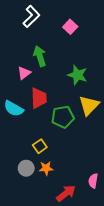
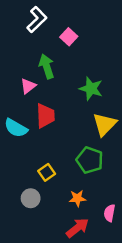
pink square: (70, 27) -> (69, 37), moved
green pentagon: (63, 117) -> (90, 160), moved, turned 30
orange star: (46, 168) -> (77, 198), moved

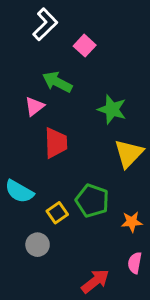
green arrow: (47, 66) -> (57, 82), turned -45
cyan semicircle: (16, 128) -> (19, 191), moved
green pentagon: (90, 160) -> (92, 201), moved
orange star: (77, 198) -> (132, 222), moved

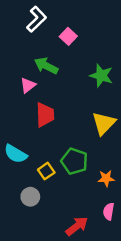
green star: (112, 109) -> (101, 76), moved

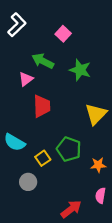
white L-shape: (36, 19) -> (17, 25), moved
green star: (101, 76) -> (80, 70), moved

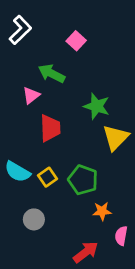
green star: (80, 70) -> (97, 106), moved
yellow square: (43, 158) -> (48, 177), moved
orange star: (98, 165) -> (102, 211), moved

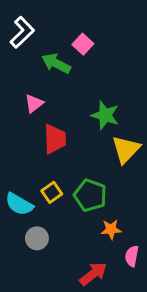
green arrow: (52, 74) -> (56, 63), moved
cyan semicircle: (18, 172) -> (19, 204), moved

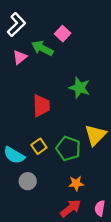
pink triangle: (34, 103) -> (20, 57), moved
yellow triangle: (126, 149) -> (95, 135), moved
orange star: (111, 229) -> (76, 183), moved
pink semicircle: (132, 256) -> (100, 208), moved

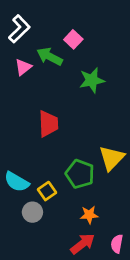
green star: (80, 88) -> (92, 80), moved, turned -30
yellow square: (39, 146) -> (47, 191), moved

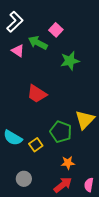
pink triangle: (23, 67) -> (18, 51), turned -48
red trapezoid: (48, 124) -> (37, 94), turned 125
gray circle: (32, 212) -> (24, 179), moved

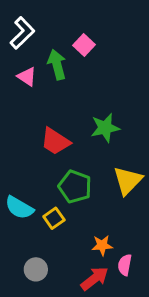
green arrow: (38, 43) -> (57, 65), turned 48
green star: (70, 61) -> (105, 128), moved
green pentagon: (61, 132) -> (75, 187), moved
pink semicircle: (89, 185) -> (125, 265), moved

